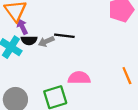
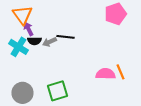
pink semicircle: (79, 78) -> (105, 74), moved

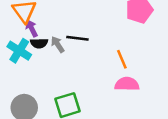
gray arrow: (49, 42) -> (58, 44), turned 80
orange line: (120, 72) -> (122, 59), moved

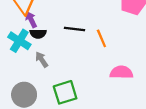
gray arrow: (58, 44) -> (42, 60), moved
orange line: (122, 59) -> (101, 38), moved

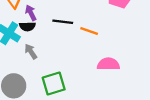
purple arrow: (31, 20) -> (31, 13), moved
orange line: (101, 38) -> (89, 31), turned -48

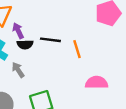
black semicircle: (27, 26) -> (25, 44), moved
orange line: (89, 31) -> (77, 49), turned 54

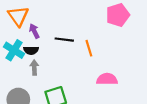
black semicircle: (25, 44) -> (31, 50), moved
gray arrow: (18, 70) -> (34, 67), turned 32

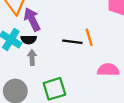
purple arrow: (34, 31) -> (32, 19), size x1.5
black line: (64, 40) -> (72, 42), moved

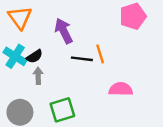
purple arrow: (32, 19) -> (64, 31), moved
black semicircle: (29, 40) -> (34, 56), turned -32

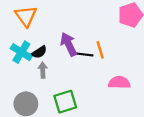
purple arrow: (64, 31) -> (69, 44), moved

